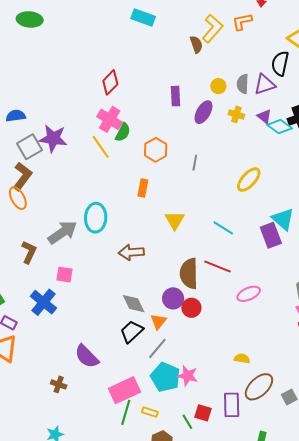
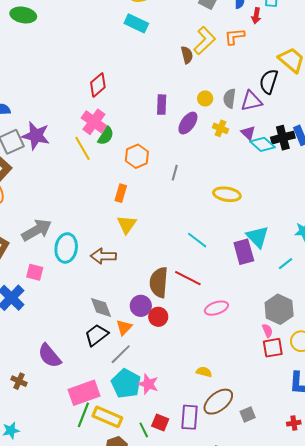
yellow ellipse: (249, 180) -> (227, 194), turned 52
cyan ellipse: (96, 218) -> (66, 248), moved
yellow triangle: (175, 220) -> (127, 224), moved
yellow rectangle: (150, 412) -> (107, 417), size x1.8

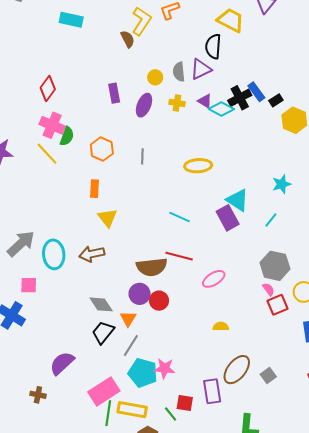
brown semicircle: (159, 282) -> (152, 267), turned -88
purple semicircle: (50, 356) -> (62, 363), turned 100
yellow semicircle: (204, 372) -> (221, 327), moved

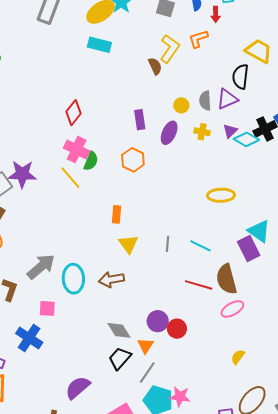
purple triangle: (205, 101) -> (230, 131), turned 42
orange hexagon: (102, 149) -> (133, 160), moved
gray line: (142, 156) -> (167, 244), moved
brown semicircle: (152, 267) -> (226, 279), moved, turned 80
yellow semicircle: (221, 327) -> (238, 357), turned -56

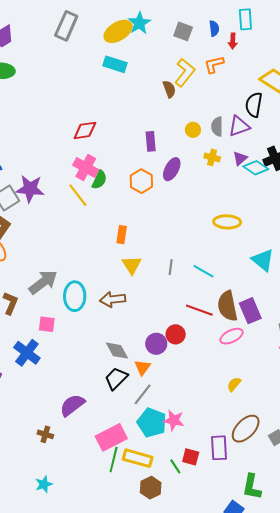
red diamond: (73, 113) -> (85, 130), turned 40
purple ellipse: (169, 133) -> (172, 169), moved
purple rectangle: (249, 248) -> (250, 311), moved
red circle: (177, 329) -> (176, 334), moved

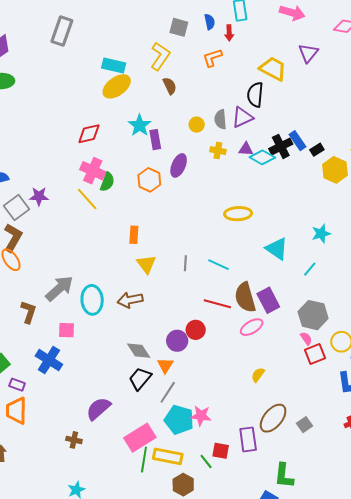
cyan star: (139, 23) -> (140, 125), moved
yellow ellipse: (118, 31) -> (117, 86), moved
yellow L-shape: (185, 73) -> (160, 56), moved
purple triangle: (240, 158) -> (246, 149), turned 49
purple star: (30, 189) -> (39, 196), size x0.7

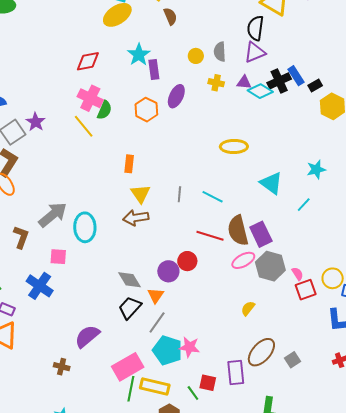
purple triangle: (242, 117) -> (255, 52), moved
purple star: (39, 196) -> (36, 122), turned 30
brown arrow: (130, 300) -> (136, 218), moved
gray hexagon: (313, 315) -> (270, 266), moved

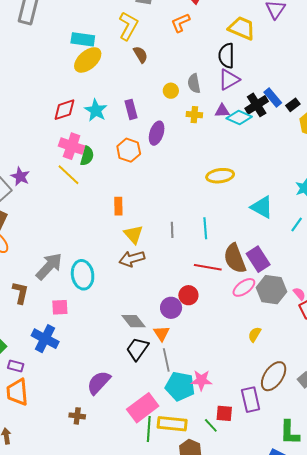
cyan star: (139, 55) -> (96, 110), moved
cyan line: (213, 197) -> (205, 228), turned 65
gray line: (157, 322) -> (166, 360), turned -40

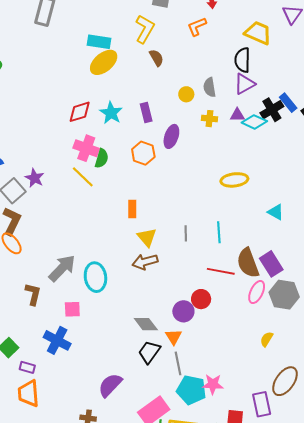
cyan triangle: (262, 207) -> (276, 212), size x0.7
pink ellipse: (244, 287) -> (257, 292), turned -30

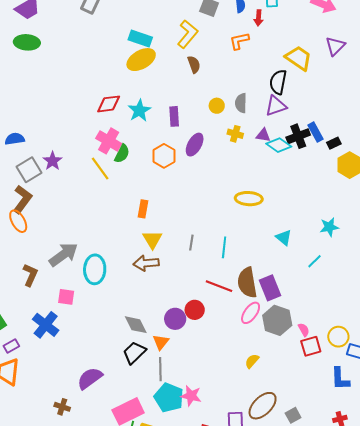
purple rectangle: (27, 367) -> (11, 346), turned -56

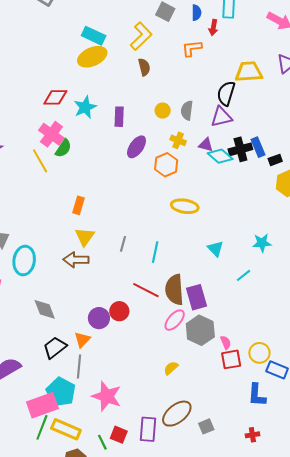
yellow trapezoid: (298, 58) -> (249, 72), turned -44
orange hexagon: (164, 156) -> (166, 165), moved
gray diamond: (136, 325) -> (45, 309), moved
pink star: (191, 396) -> (107, 396), size x1.4
cyan pentagon: (169, 398) -> (61, 392), moved

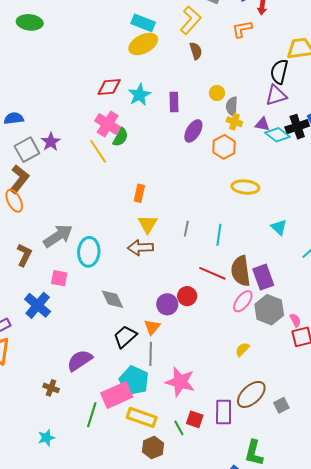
gray semicircle: (187, 110) -> (232, 106), moved
green line: (42, 427) -> (92, 415), moved

